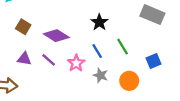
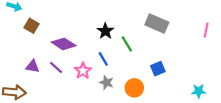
brown square: (23, 27) -> (31, 26), moved
green line: (123, 47) -> (127, 44), moved

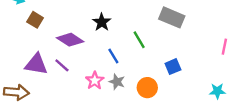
pink line: (206, 30) -> (224, 47), moved
black star: (105, 31) -> (102, 22), moved
purple triangle: (33, 66) -> (36, 64), size x1.5
pink star: (83, 71) -> (95, 81), moved

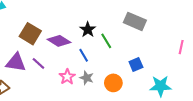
brown square: (35, 20) -> (30, 34), moved, size x1.5
black star: (102, 22) -> (88, 30), moved
purple diamond: (70, 40) -> (59, 41), moved
cyan star: (217, 91) -> (161, 86), moved, size x1.5

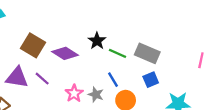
gray rectangle: (135, 21) -> (147, 53), moved
green line: (106, 41) -> (118, 53), turned -35
blue line: (84, 55) -> (113, 80), moved

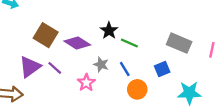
gray rectangle: (147, 53) -> (179, 43), moved
purple triangle: (17, 77) -> (30, 67), turned -45
gray star: (96, 95) -> (101, 65), moved

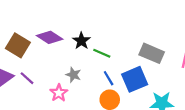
purple diamond: (77, 43) -> (50, 37), moved
blue line: (125, 69) -> (109, 78), moved
blue square: (162, 69) -> (135, 79), size x1.6

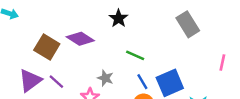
black star: (81, 41) -> (118, 18), moved
gray rectangle: (152, 53) -> (188, 24), moved, turned 35

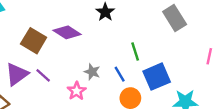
green line: (135, 55) -> (135, 51), moved, turned 48
blue line: (142, 82) -> (120, 74), moved

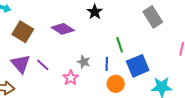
brown square: (34, 41) -> (23, 32), moved
purple triangle: (17, 74) -> (21, 64), turned -35
blue line: (120, 74) -> (107, 64), turned 32

